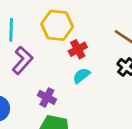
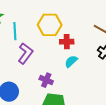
red cross: (78, 49) -> (67, 42), turned 32

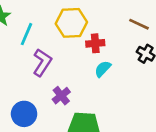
cyan line: (15, 31) -> (26, 34), turned 30
purple cross: (46, 80) -> (61, 96), moved, turned 32

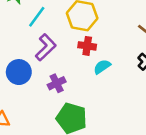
red cross: (95, 43) -> (87, 46), moved
blue circle: (24, 114) -> (19, 72), moved

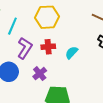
red cross: (87, 46) -> (48, 47), moved

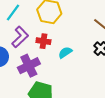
purple cross: (40, 74) -> (29, 66), size x1.5

